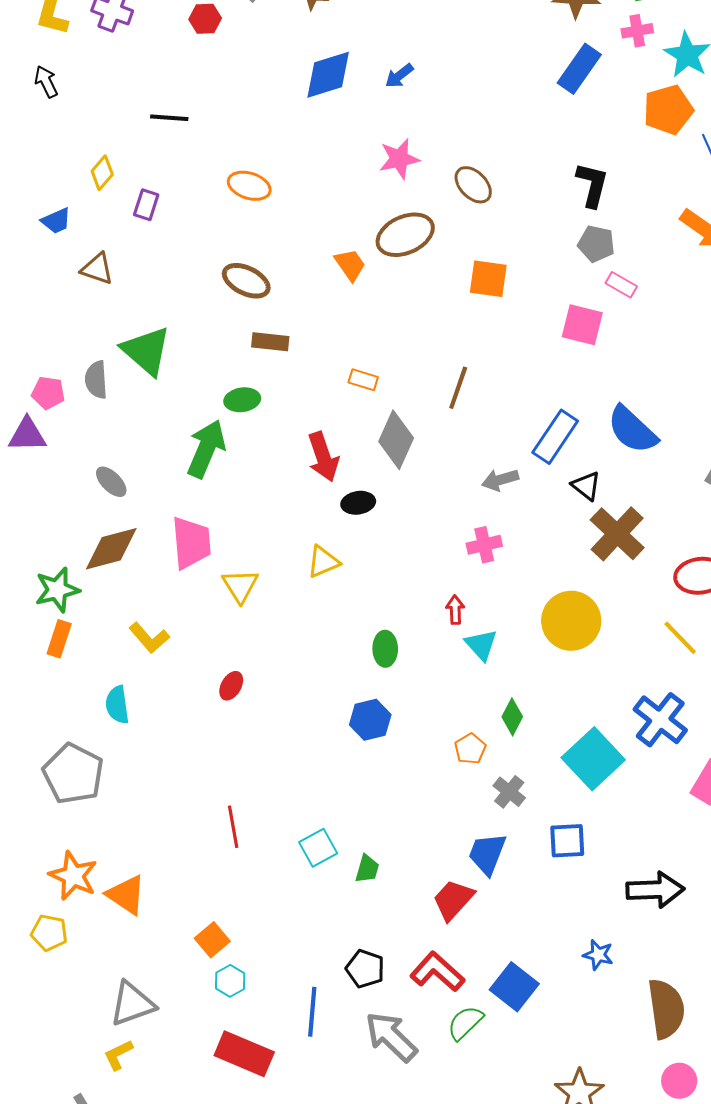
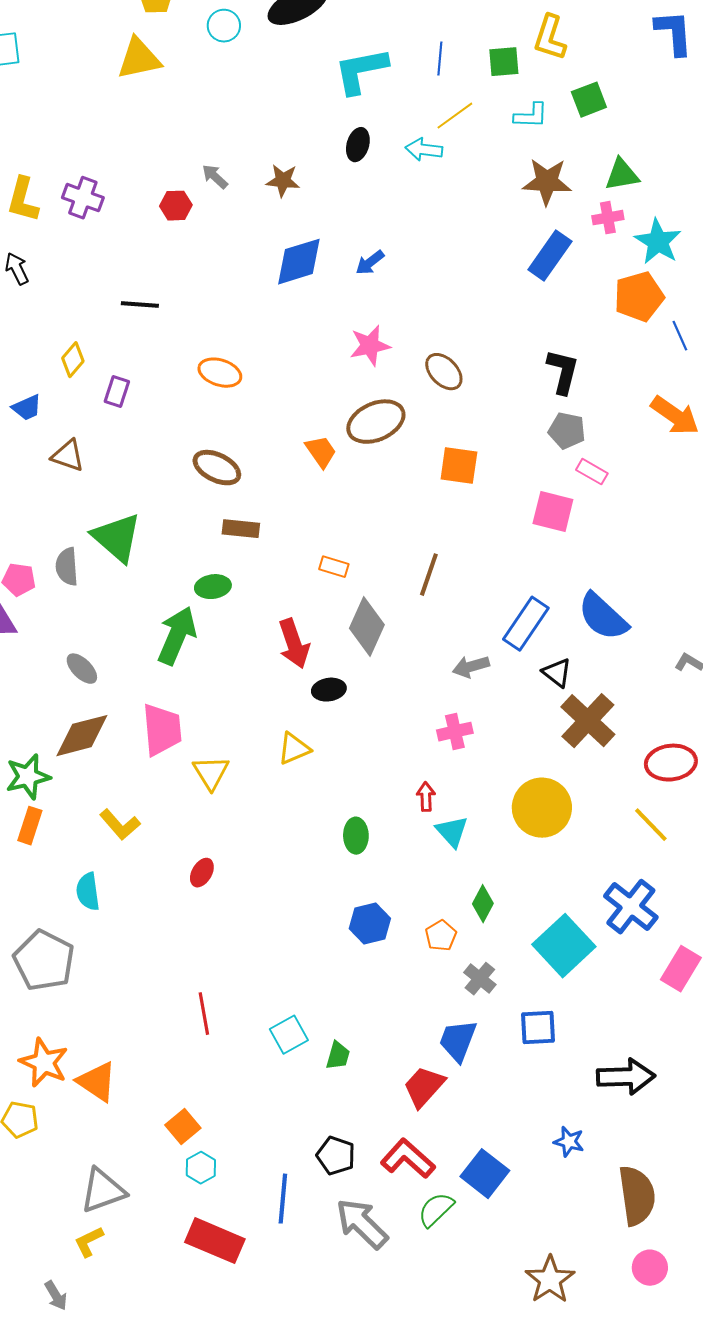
blue hexagon: (370, 720) -> (370, 924), moved

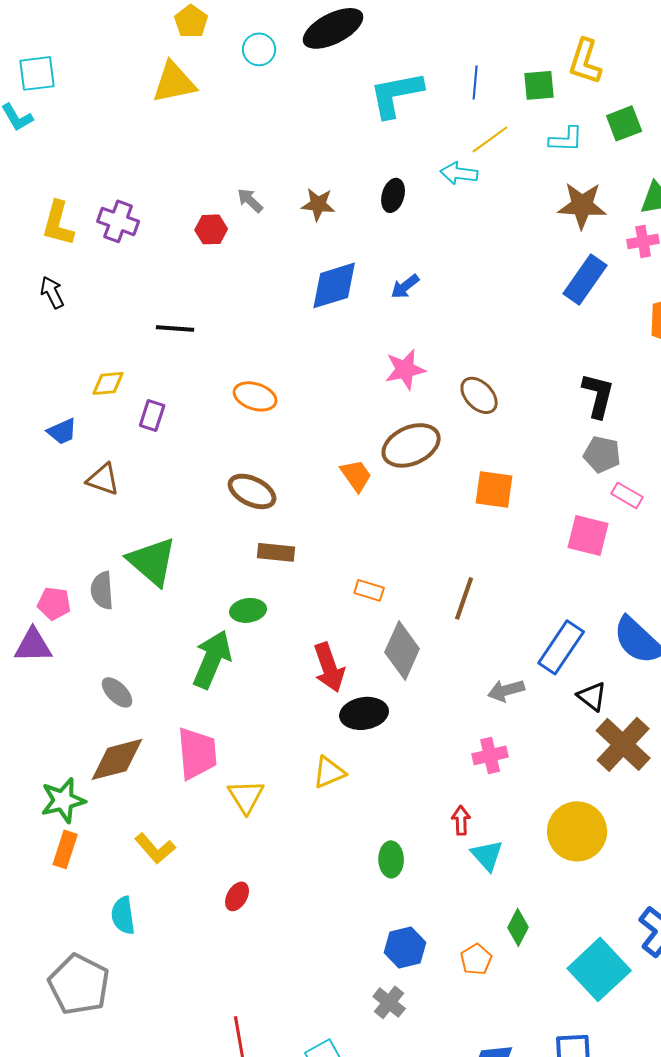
black ellipse: (358, 145) -> (393, 195), moved
yellow diamond: (73, 360) -> (108, 383), turned 44
black ellipse: (329, 690) -> (364, 713), size x1.4
gray cross: (480, 979) -> (389, 1002), moved

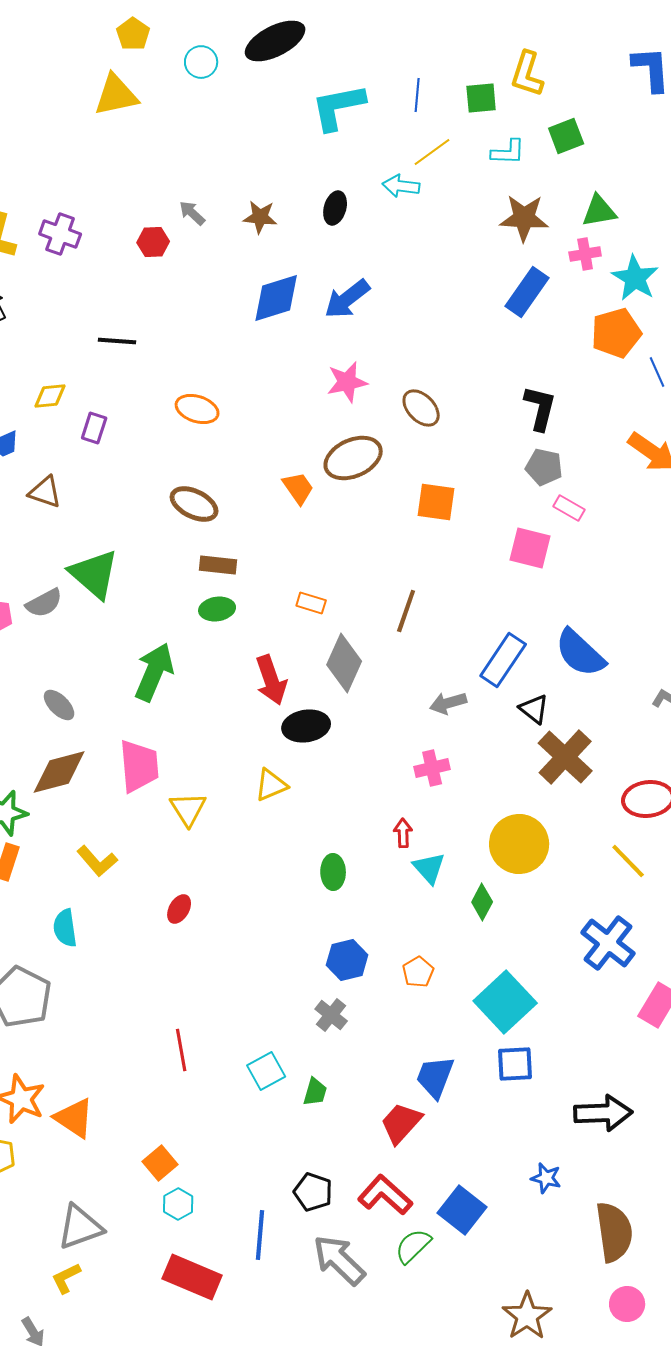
blue arrow: (405, 286) -> (347, 299), size x1.6
gray semicircle: (102, 590) -> (44, 603), turned -114
green ellipse: (248, 610) -> (217, 609), moved
green diamond: (518, 927) -> (482, 902), moved
cyan square: (599, 969) -> (505, 1002), moved

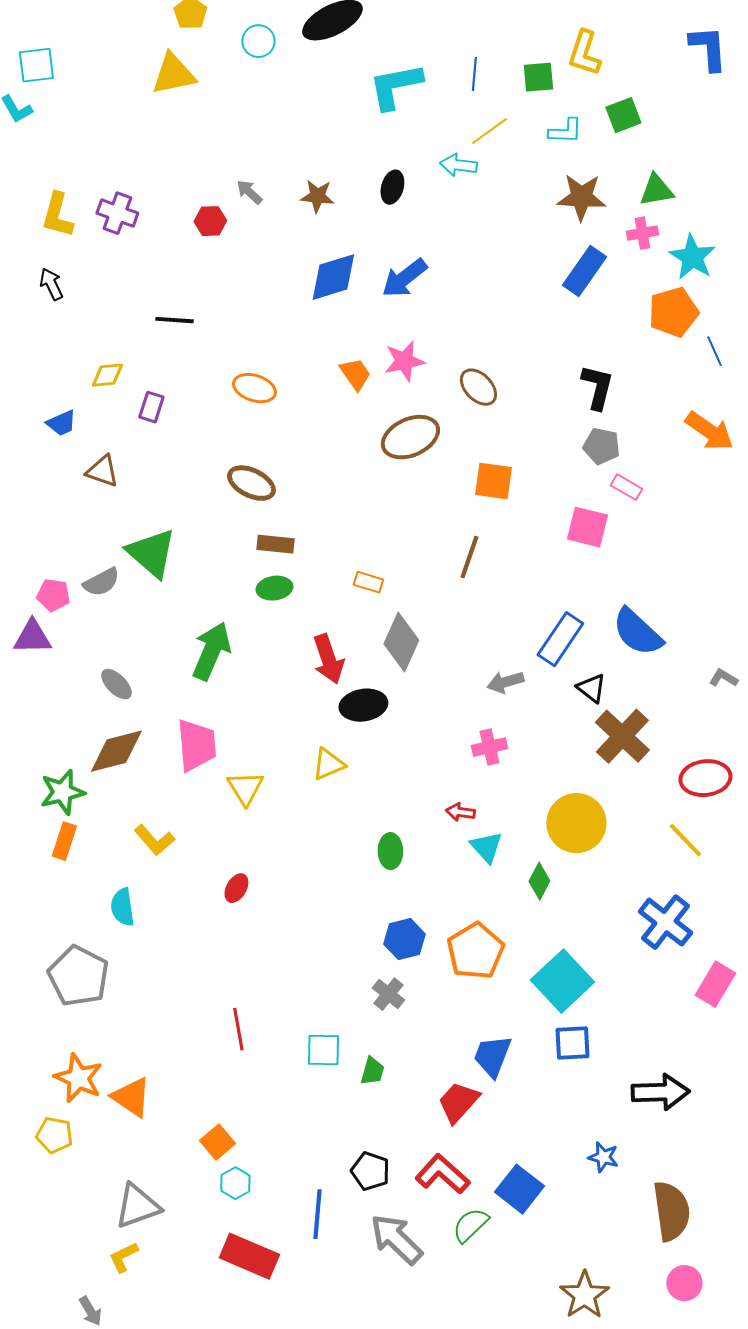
orange trapezoid: (298, 488) -> (355, 374), moved
brown line: (406, 611) -> (469, 557), moved
red arrow: (403, 833) -> (460, 812), turned -80
orange pentagon: (418, 972) -> (475, 951), size x1.8
cyan square: (266, 1071) -> (323, 1050), turned 30

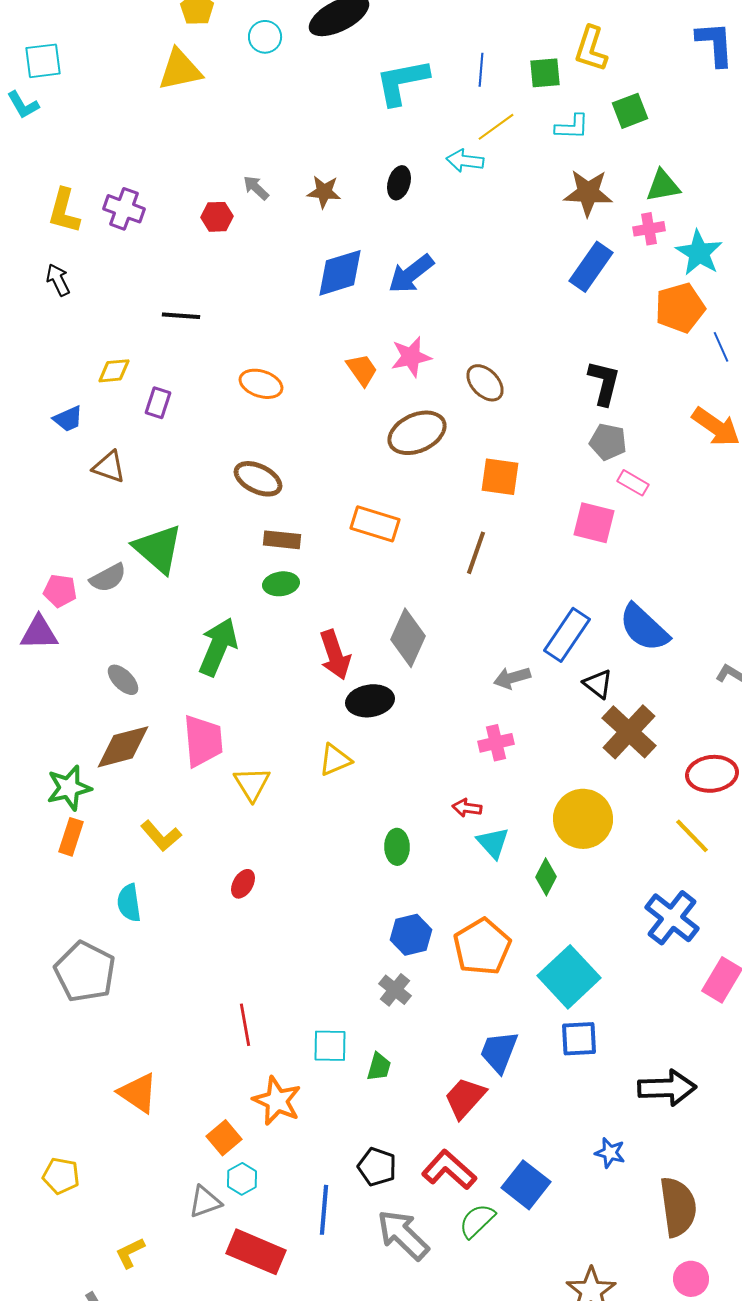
orange rectangle: (368, 582) -> (375, 524), moved, size x1.6
orange star: (78, 1078) -> (277, 1101), moved
yellow pentagon: (54, 1135) -> (61, 1176), moved
gray triangle: (137, 1206) -> (205, 1202), moved, size x0.7

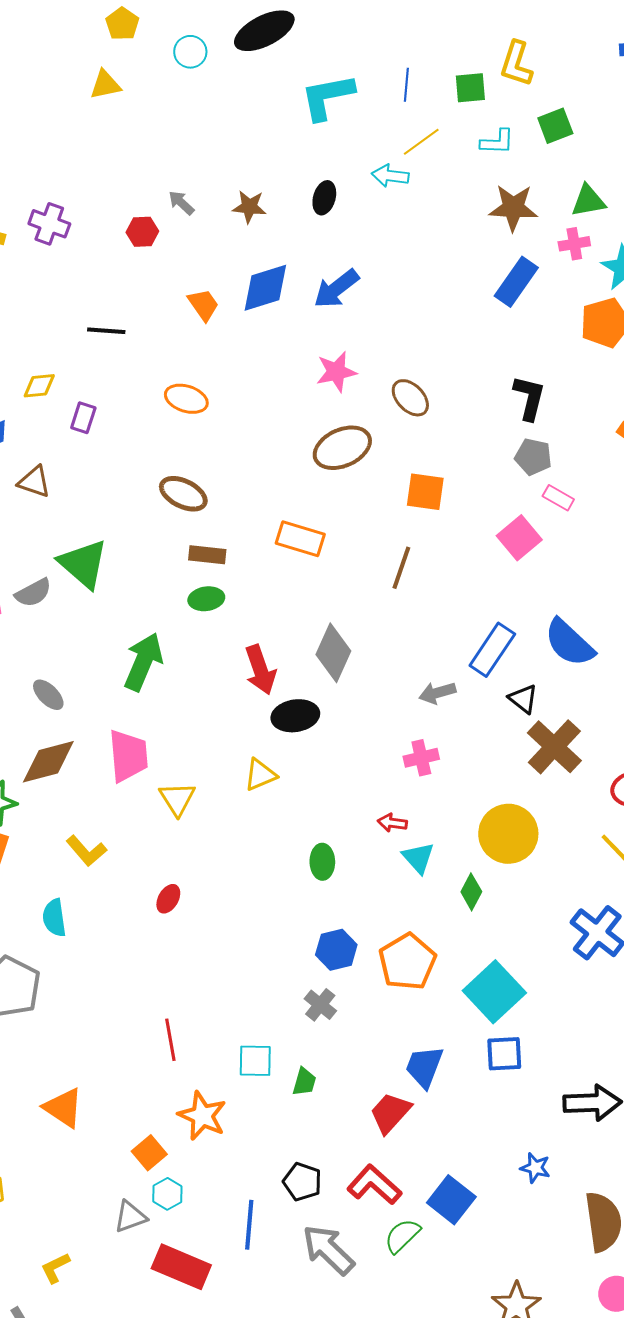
yellow triangle: (180, 70) -> (105, 85), size x0.7
orange trapezoid: (362, 370) -> (203, 305), moved
pink square: (594, 523) -> (519, 538), turned 36

